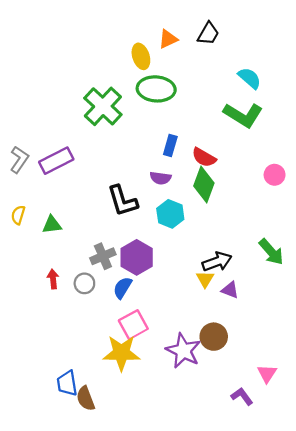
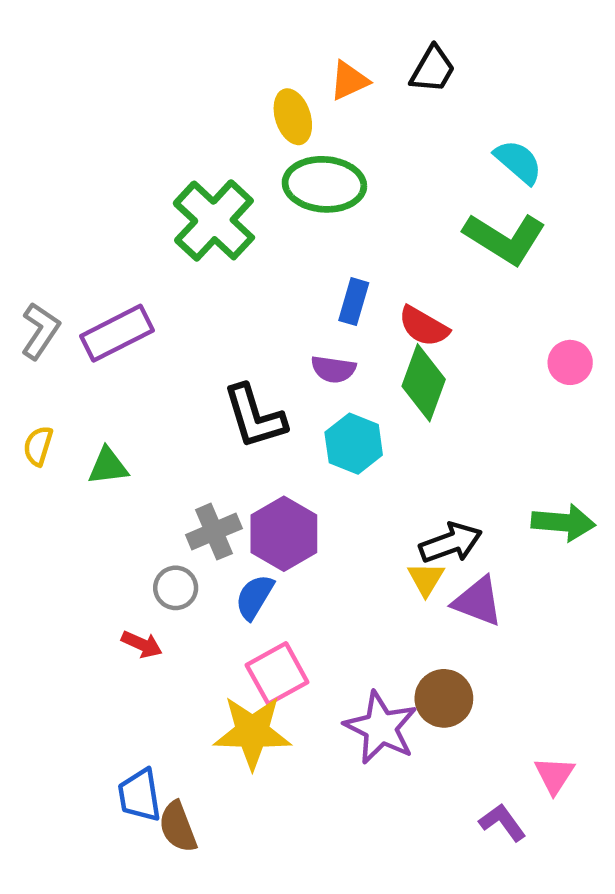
green arrow: (271, 252) -> (563, 523), turned -44
red arrow: (53, 279) -> (142, 644), moved, turned 120
purple triangle: (230, 290) -> (478, 601), size x1.4

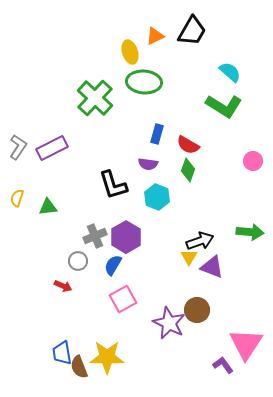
black trapezoid: (433, 69) -> (192, 31), size x1.4
green diamond: (424, 383) -> (188, 170), size x0.7
yellow star: (252, 732) -> (107, 357), moved
pink triangle: (554, 775) -> (246, 344), size x1.8

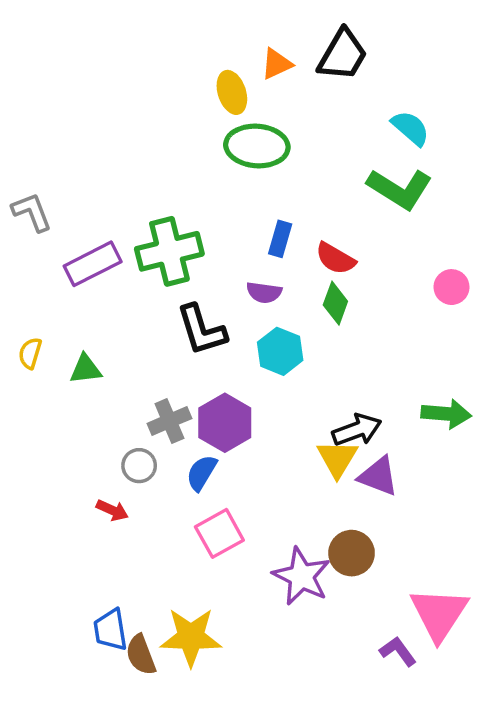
green cross: (95, 98) -> (169, 251), moved, turned 33
gray L-shape: (18, 147) -> (32, 212), moved, turned -55
yellow triangle: (189, 257) -> (337, 458), size x1.4

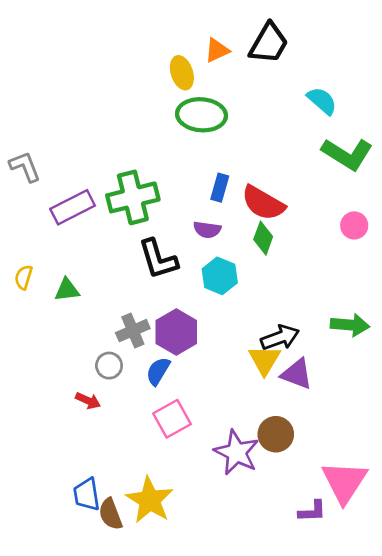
green L-shape: (400, 189) -> (347, 154), moved
red semicircle: (335, 258) -> (263, 203), size x1.4
yellow star: (191, 637) -> (150, 500), turned 30
purple L-shape: (398, 651) -> (312, 511), turned 124

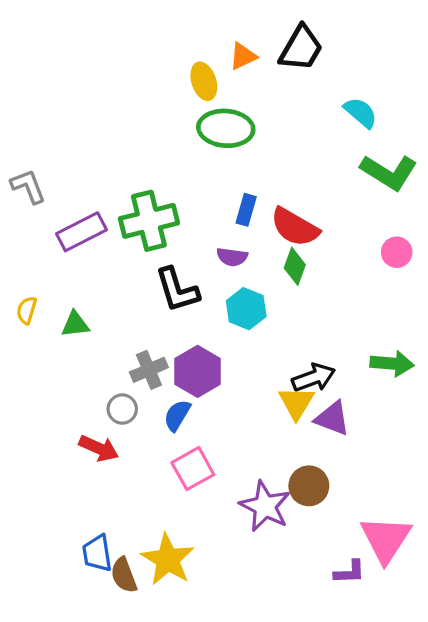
red arrow: (88, 401) -> (99, 448), size x1.4

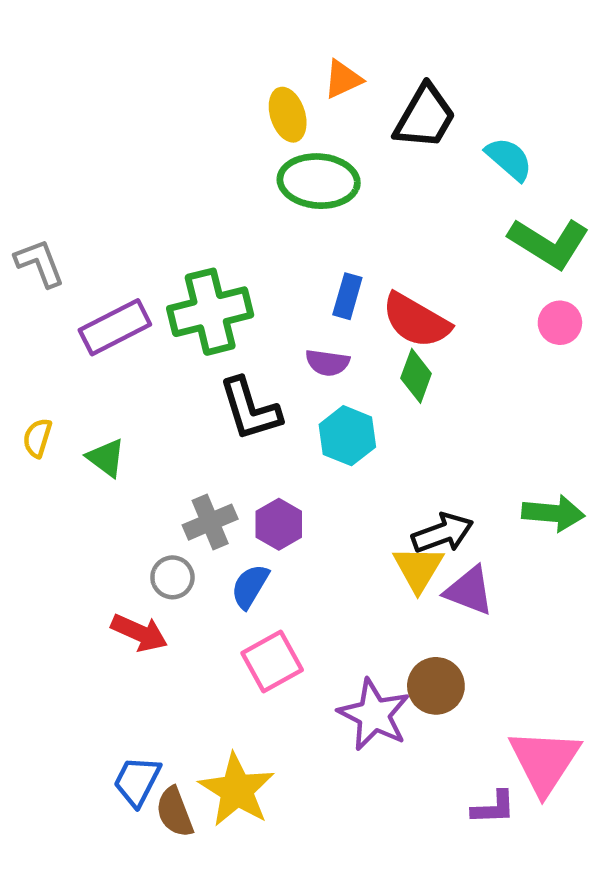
black trapezoid: (301, 48) -> (425, 117), moved
pink circle: (397, 252) -> (560, 323), moved
green triangle: (75, 324) -> (106, 458), turned 44
purple hexagon: (198, 371) -> (279, 524), size x0.7
blue trapezoid: (97, 553) -> (137, 781), turned 36

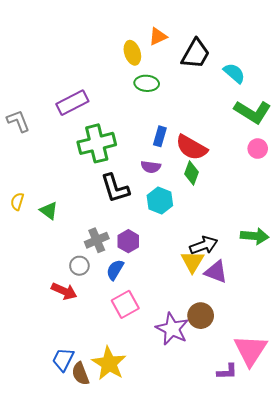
green ellipse: (319, 181) -> (147, 83), size x0.7
purple rectangle: (115, 327) -> (72, 103), moved

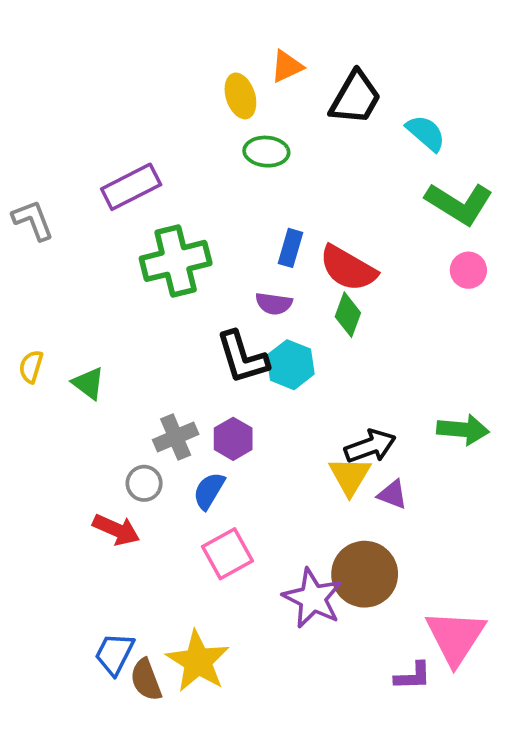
black L-shape: (115, 188) -> (242, 357), moved
purple triangle: (216, 272) -> (392, 494), size x0.7
brown circle: (201, 316) -> (365, 574), size x1.4

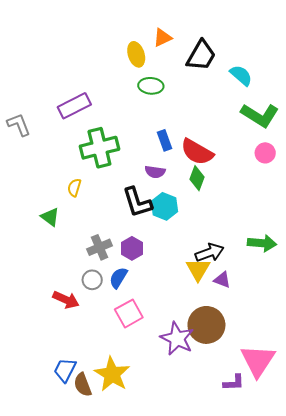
blue rectangle: (290, 248) -> (164, 140), turned -36
yellow semicircle: (31, 367) -> (74, 188), moved
gray circle: (144, 483) -> (92, 280), moved

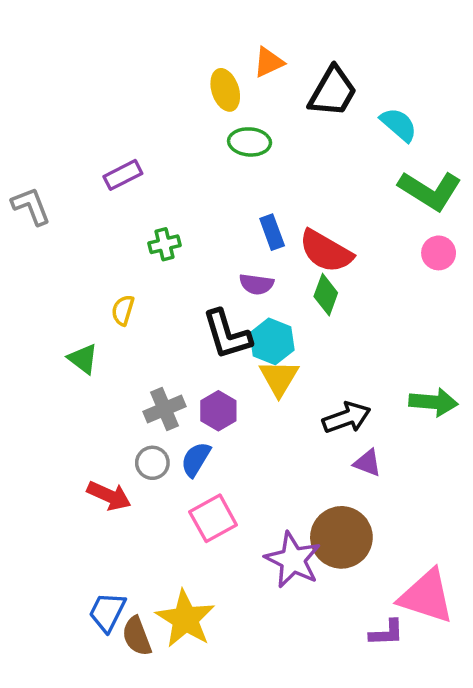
purple rectangle: (74, 106) -> (123, 175), size x0.7
green cross: (99, 148) -> (165, 244), size x0.5
yellow triangle: (198, 269) -> (279, 378), moved
pink triangle: (258, 361) -> (426, 596), turned -45

